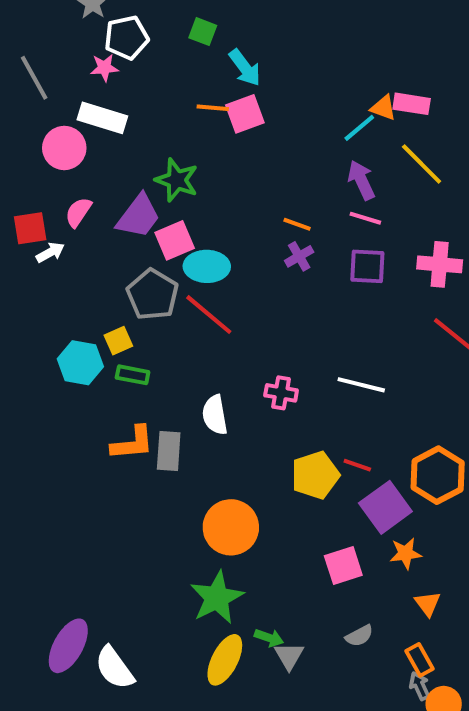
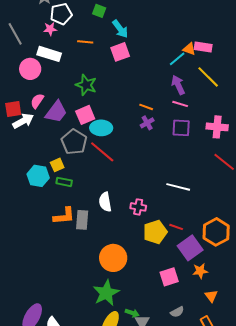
orange line: (213, 108) -> (85, 42), moved
purple trapezoid: (139, 216) -> (56, 112), moved
white arrow: (50, 252) -> (23, 121), size x1.5
pink cross: (281, 393) -> (138, 207), moved

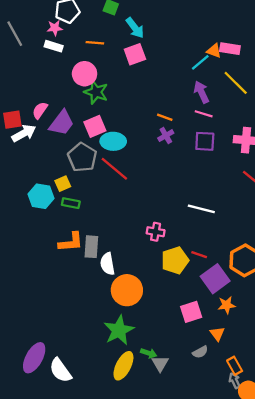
white rectangle: (49, 54) -> (54, 46), moved, size x0.7
pink circle: (30, 69) -> (85, 74), moved
white semicircle: (105, 202) -> (107, 264), moved
orange triangle: (211, 296) -> (217, 334), moved

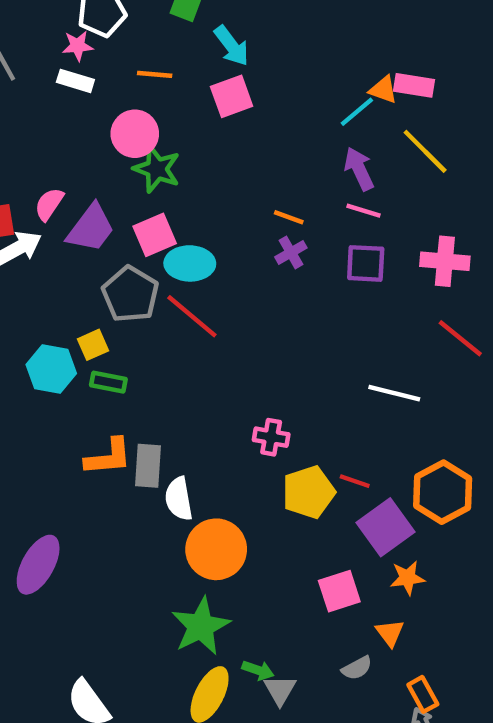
white line: (201, 209) -> (394, 393), moved
purple ellipse: (34, 358) -> (38, 565), moved

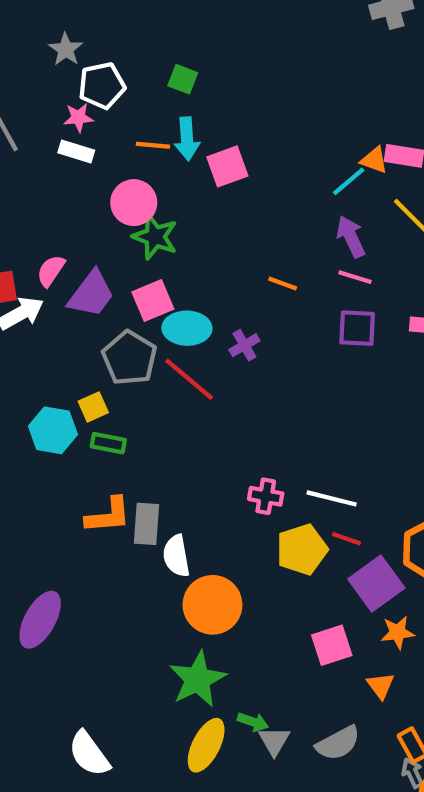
cyan arrow: (232, 46) -> (187, 139), moved, turned 33
purple cross: (291, 252) -> (244, 345), moved
white line: (394, 393) -> (332, 498), moved
gray semicircle: (357, 668) -> (338, 743), moved, size x1.5

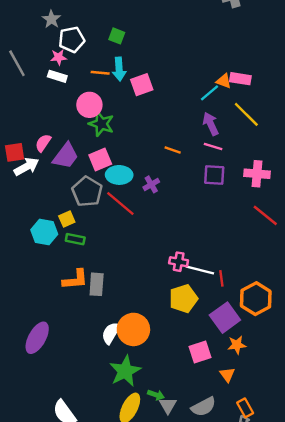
pink cross: (266, 496) -> (179, 262), moved
red line: (347, 539) -> (221, 278), moved, turned 63
white semicircle: (176, 556) -> (111, 333), moved, turned 40

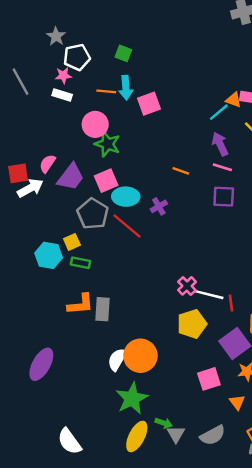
pink cross: (179, 262) -> (187, 286), turned 36

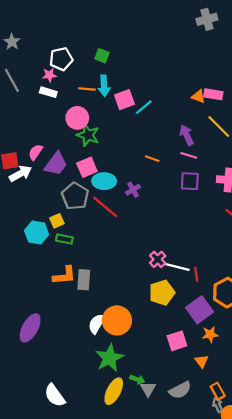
gray star: (56, 36) -> (12, 42), moved
cyan line: (219, 112) -> (144, 107), moved

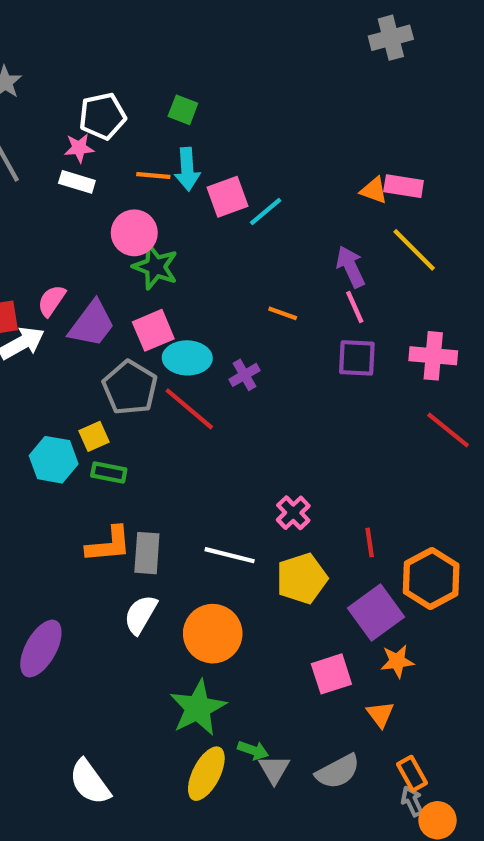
pink line: (189, 155) -> (355, 307), turned 49
white line: (177, 267) -> (230, 555), moved
white semicircle: (97, 324) -> (141, 615), moved

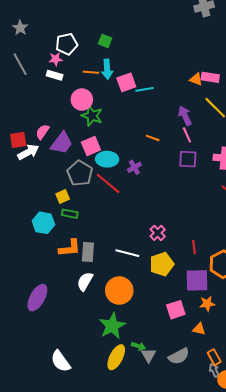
cyan line: (266, 212) -> (144, 89), turned 30
cyan hexagon: (54, 460) -> (43, 223), moved
purple square: (376, 612) -> (197, 280), turned 35
orange triangle: (380, 714) -> (199, 329), turned -40

